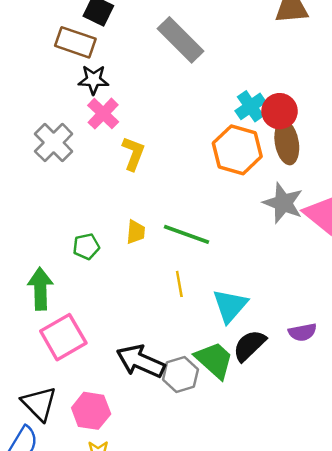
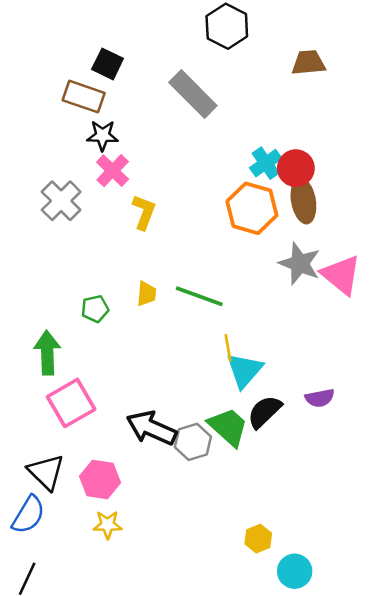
yellow line: (179, 284) -> (228, 348), moved

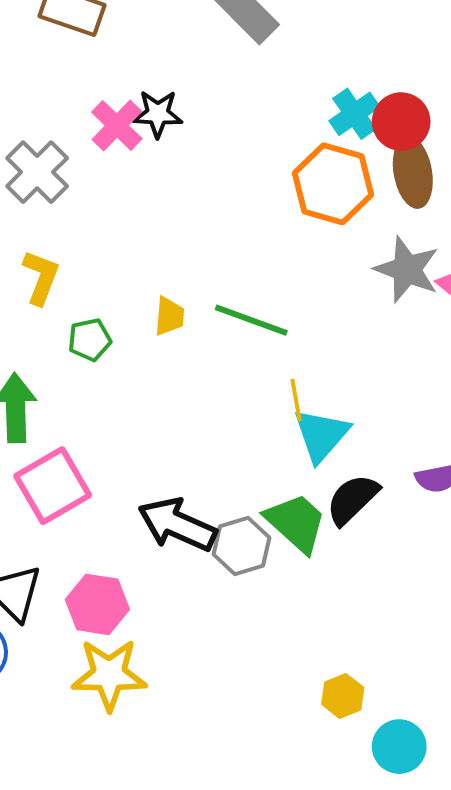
black star: (103, 135) -> (158, 114), moved
yellow L-shape: (144, 212) -> (41, 277), moved
yellow star: (108, 525) -> (109, 675), size x1.6

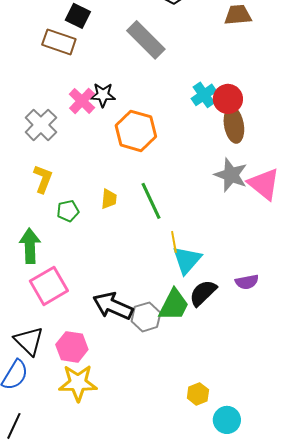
orange hexagon: (333, 184) -> (136, 131), moved
green line: (251, 320) -> (151, 201), turned 45
green trapezoid: (296, 523) -> (174, 305), turned 75

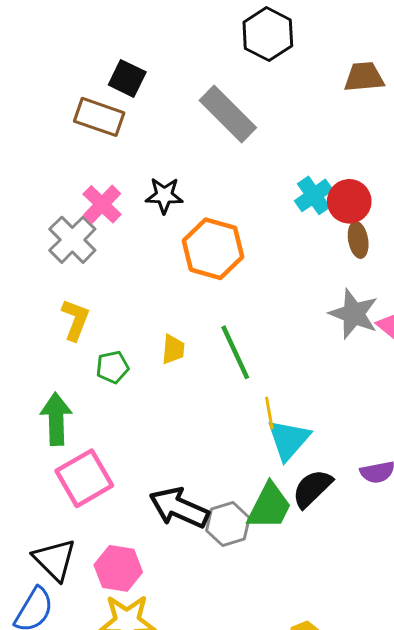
pink cross: (82, 101) -> (102, 204), moved
brown ellipse: (234, 125) -> (358, 240), size x0.7

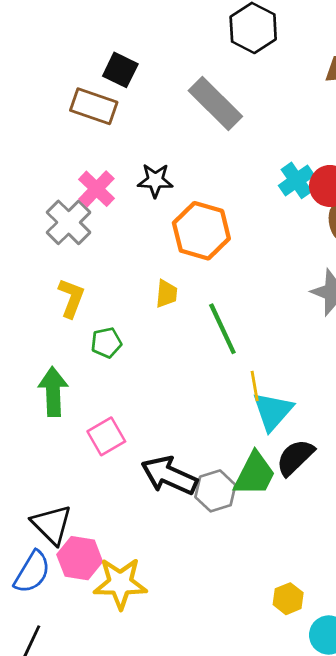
yellow trapezoid: (173, 349) -> (166, 294), moved
pink square: (84, 478) -> (106, 436), moved, size x0.7
pink hexagon: (118, 568) -> (80, 558), moved

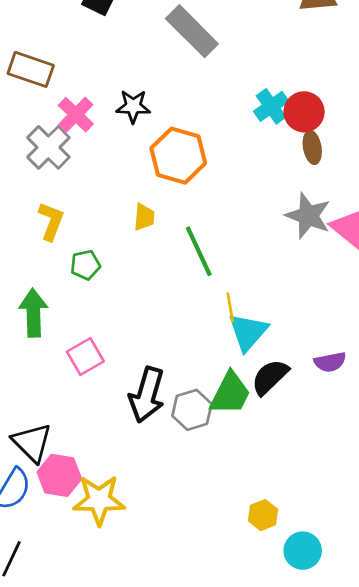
brown rectangle: (94, 106) -> (31, 69), moved
black arrow: (169, 476) -> (147, 395), turned -98

